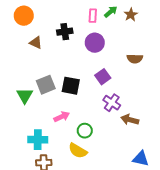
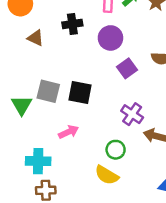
purple square: (103, 77) -> (127, 68), moved
gray square: (46, 85) -> (48, 91), turned 36
green circle: (85, 131) -> (116, 150), moved
yellow semicircle: (78, 151) -> (107, 175), moved

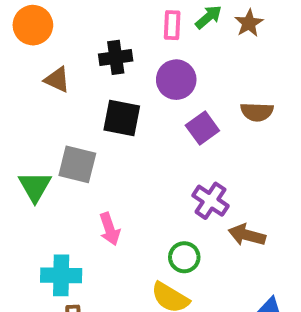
black square: (80, 93) -> (122, 118), moved
pink arrow: (69, 132) -> (110, 229), turned 96

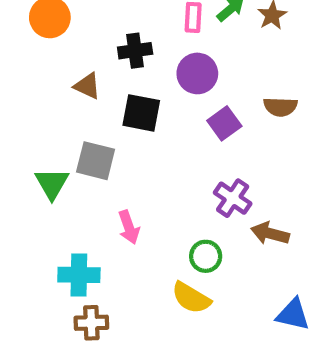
brown triangle: (57, 80) -> (87, 86), moved

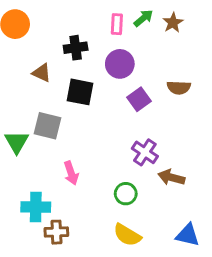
yellow semicircle: (191, 298) -> (127, 235), moved
brown cross: (91, 323) -> (56, 232), moved

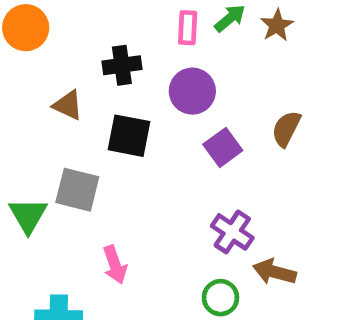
brown semicircle: (179, 88) -> (286, 129), turned 115
green circle: (126, 194) -> (221, 298), moved

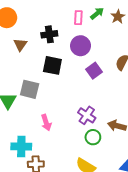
brown triangle: (68, 105) -> (20, 45), moved, turned 40
purple cross: (232, 232) -> (87, 115), moved

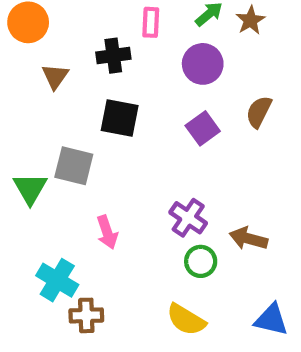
pink rectangle: (78, 18) -> (151, 22), moved
purple circle: (80, 46) -> (203, 64), moved
cyan cross: (21, 147) -> (57, 280), turned 30

